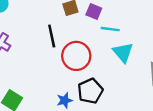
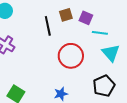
black line: (52, 36) -> (48, 26), moved
black pentagon: (90, 91) -> (104, 86), moved

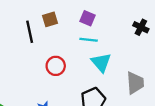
purple square: (86, 18) -> (87, 18), moved
red circle: (71, 56) -> (56, 66), size x0.7

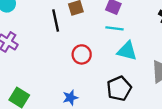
cyan triangle: (101, 62) -> (127, 51), turned -35

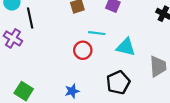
black line: (56, 20) -> (30, 18), moved
cyan line: (115, 28) -> (97, 33), moved

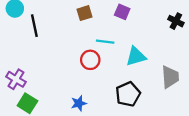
purple cross: (13, 38) -> (16, 79), moved
cyan triangle: (126, 47) -> (136, 56), turned -30

